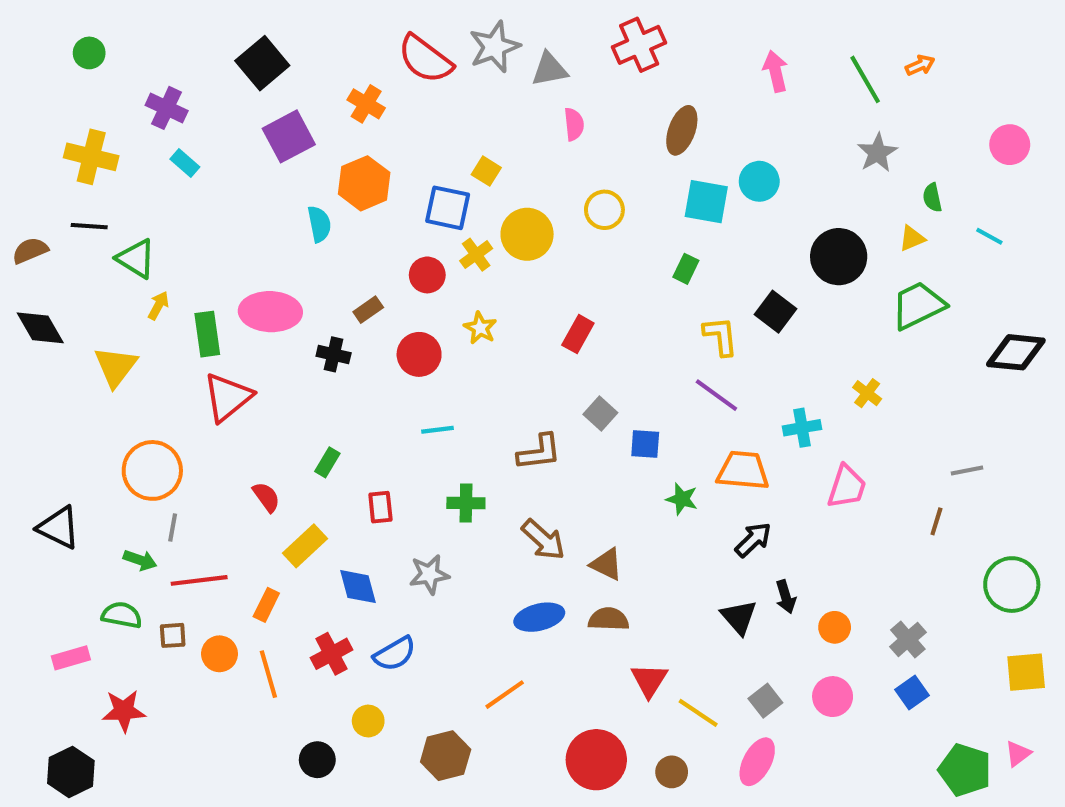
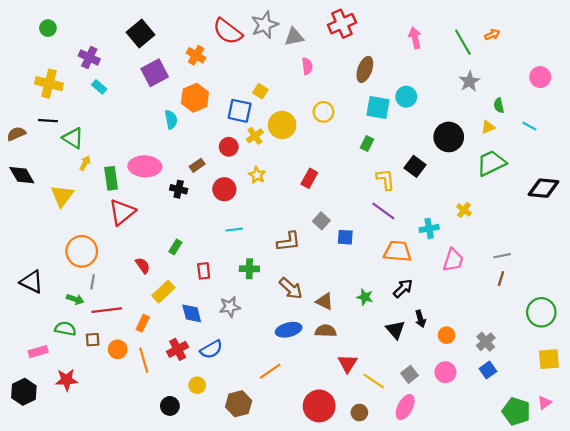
gray line: (967, 470) -> (502, 256), moved
green star: (682, 499) -> (365, 297), moved
black hexagon: (71, 772) -> (24, 392), moved

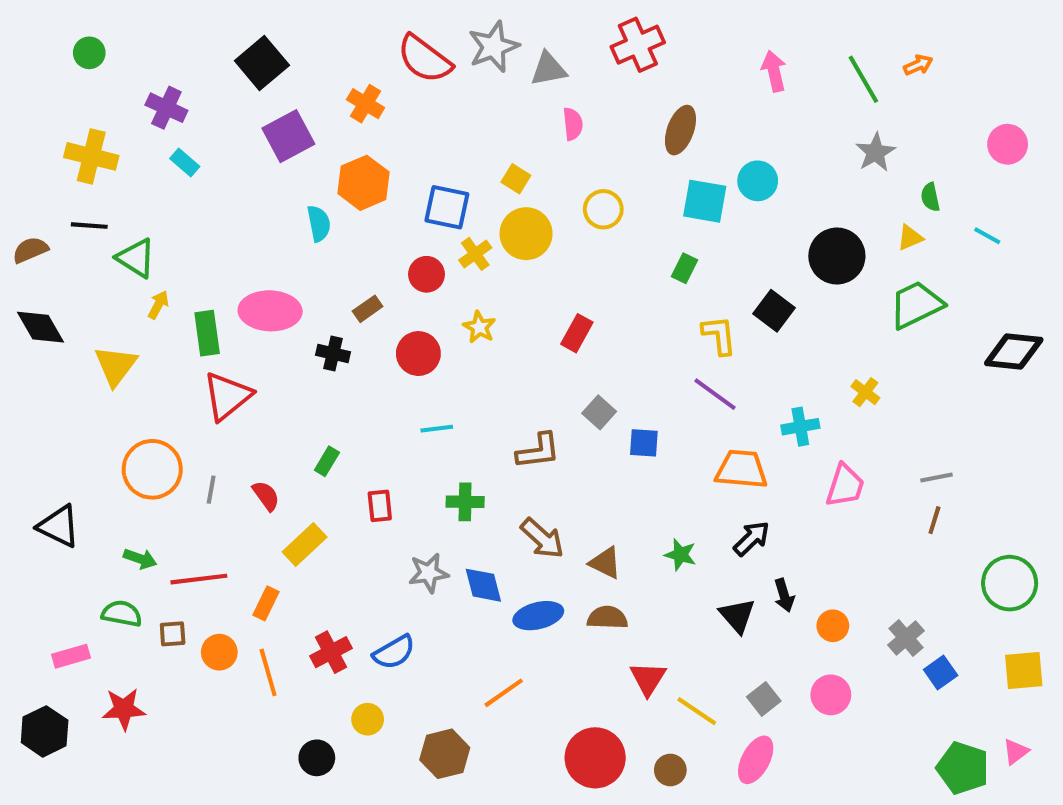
yellow square: (260, 91) -> (516, 179), moved
gray line: (93, 282) -> (211, 490), moved
blue diamond: (192, 313) -> (483, 585), moved
blue square: (488, 370) -> (941, 672), moved

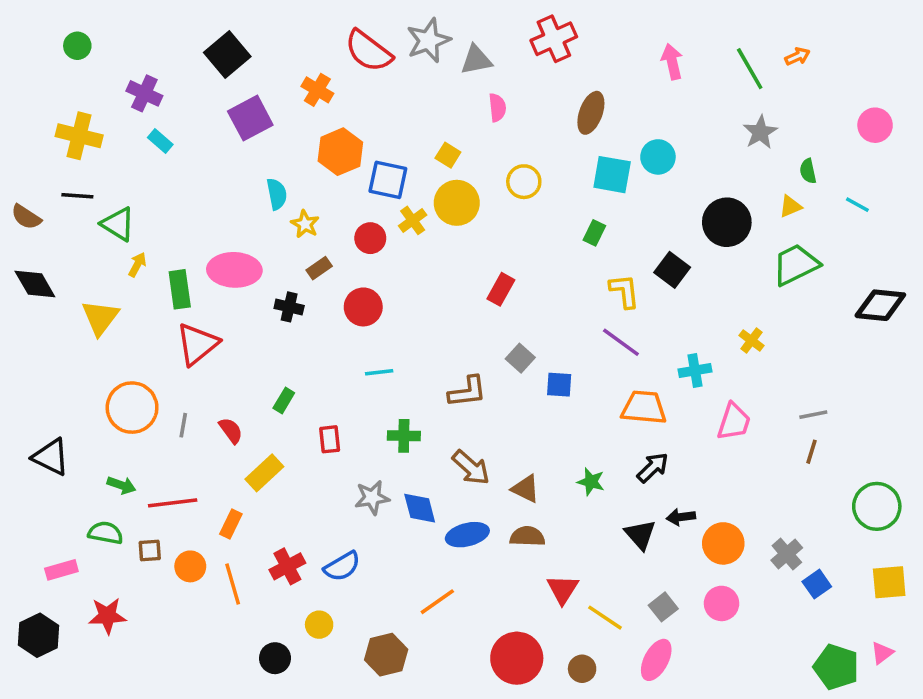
orange hexagon: (364, 183) -> (340, 152), moved
brown semicircle: (30, 250) -> (26, 217), turned -124
yellow star: (479, 327) -> (305, 224), moved
black arrow: (784, 595) -> (681, 517), turned 100
orange circle: (833, 626) -> (723, 543), size x1.5

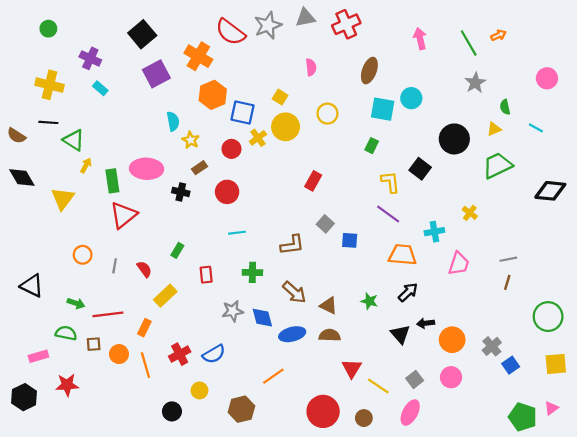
gray triangle: (476, 60) -> (305, 18), moved
orange cross: (317, 90) -> (198, 56), size x1.4
orange circle: (132, 408) -> (83, 255), size x0.6

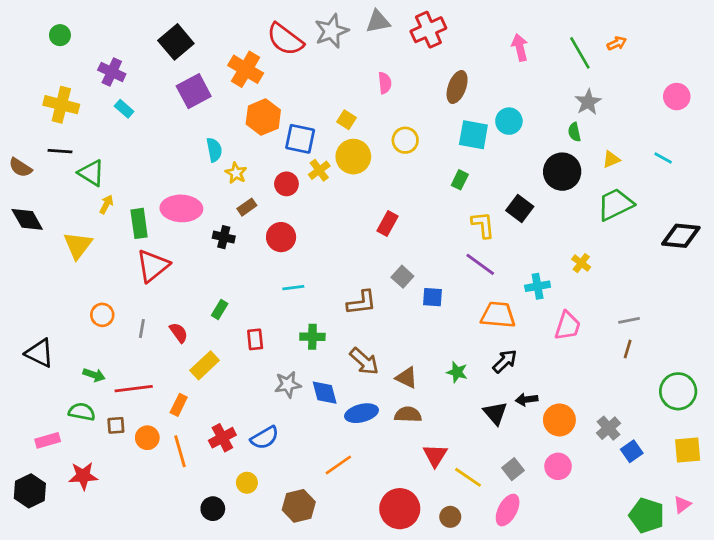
green semicircle: (505, 107) -> (574, 132), moved

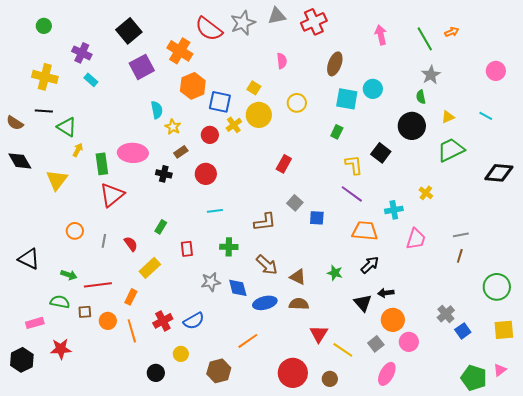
orange circle: (559, 420) -> (393, 320), moved
pink ellipse: (508, 510) -> (387, 374), moved

